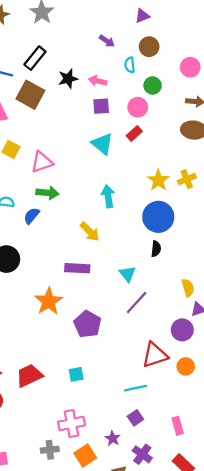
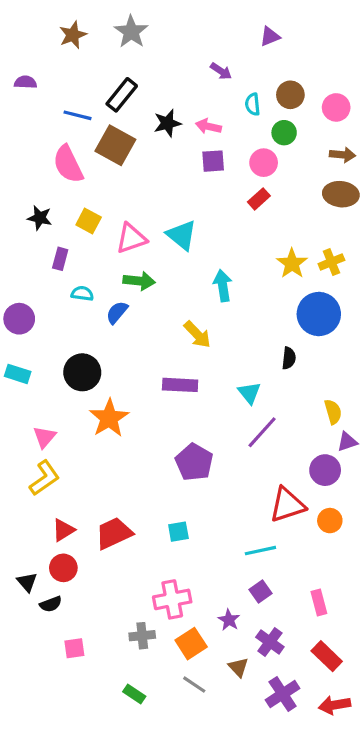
brown circle: (149, 47) -> (290, 95), moved
cyan triangle: (102, 144) -> (182, 235), moved
blue circle: (158, 217) -> (319, 314), moved
orange star: (49, 301) -> (109, 418), moved

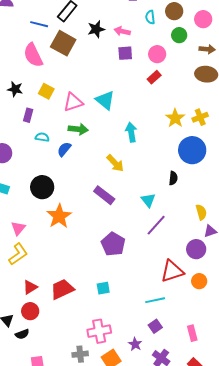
green circle: (284, 133) -> (179, 35), moved
purple rectangle: (180, 385) -> (104, 195), turned 35

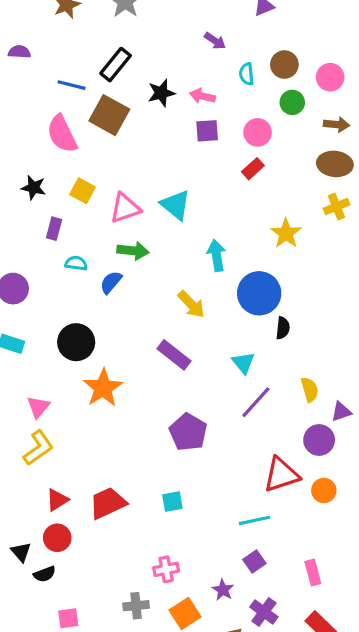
yellow cross: (200, 117) -> (336, 207), moved
blue circle: (192, 150) -> (259, 293), moved
yellow semicircle: (201, 212) -> (310, 390), moved
pink cross: (99, 331) -> (166, 569), size x0.7

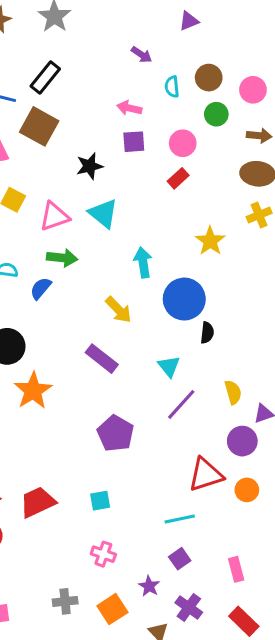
black star: (161, 93) -> (90, 166), moved
pink cross: (166, 569) -> (103, 554), moved, turned 30

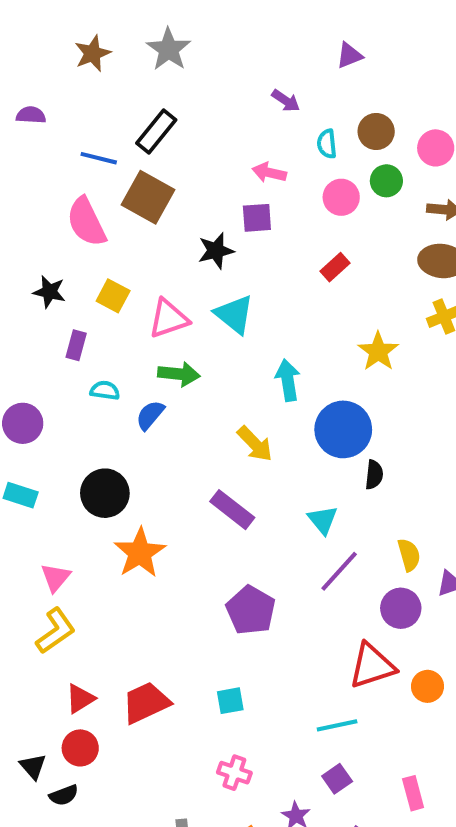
purple square: (134, 142) -> (257, 218), moved
pink circle: (183, 143) -> (341, 197), moved
purple circle: (242, 441) -> (401, 608), moved

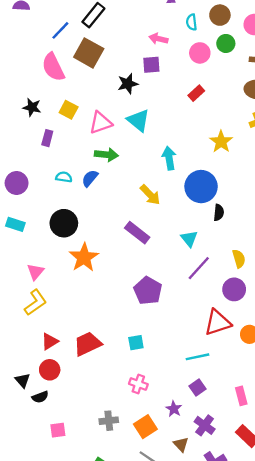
blue line: (99, 158) -> (60, 30), turned -60
cyan semicircle: (105, 390) -> (64, 177), moved

